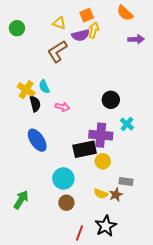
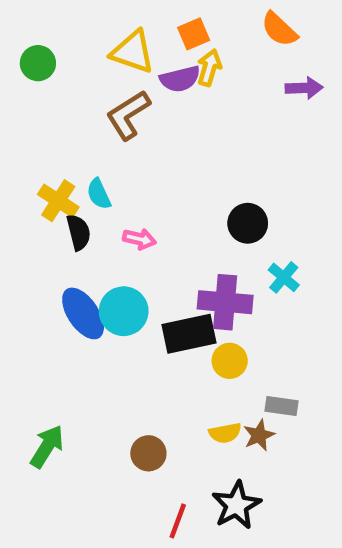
yellow triangle: (59, 23) -> (133, 52), size x1.5
cyan circle: (63, 178) -> (124, 311), moved
yellow semicircle: (101, 194) -> (225, 433), turned -32

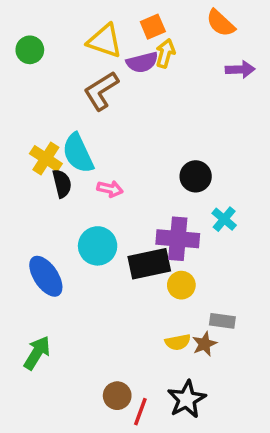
cyan semicircle: (99, 194) -> (78, 153), size x1.6
blue ellipse: (83, 313) -> (46, 276), moved
brown circle: (148, 453) -> (117, 396), moved

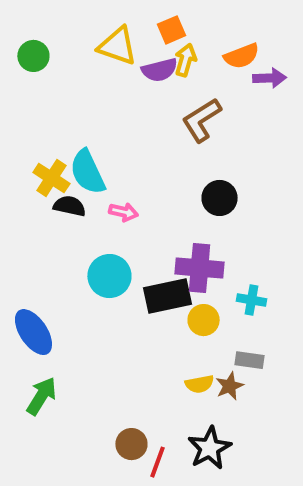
orange semicircle: (221, 23) -> (242, 56), moved, turned -64
brown L-shape: (101, 91) -> (202, 120), moved
black semicircle: (62, 184) -> (69, 206), turned -64
cyan cross: (224, 219) -> (252, 300), moved, turned -30
blue ellipse: (46, 276) -> (33, 332), moved

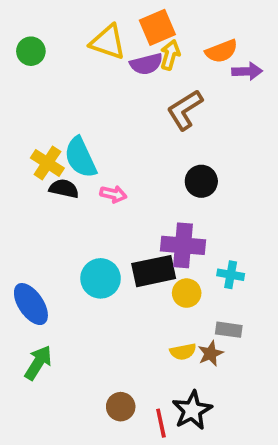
orange square: (172, 30) -> (157, 27), size x1.4
cyan circle: (109, 276) -> (101, 278), moved
red line: (158, 462) -> (161, 423), moved, turned -32

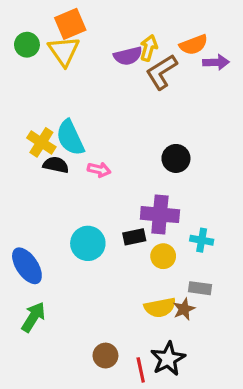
orange square: (157, 27) -> (70, 24), moved
yellow triangle: (108, 42) -> (64, 51), moved, turned 36
brown L-shape: (185, 110) -> (162, 72), moved
black rectangle: (154, 271) -> (134, 237), size x0.6
yellow semicircle: (183, 352) -> (160, 307), size x1.4

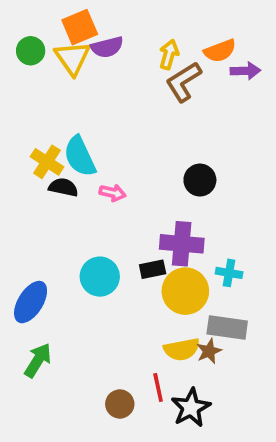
purple semicircle: (128, 56) -> (107, 47), moved
yellow circle: (163, 256) -> (185, 291), size x1.6
blue ellipse: (27, 266) -> (31, 302), turned 66
gray rectangle: (200, 288) -> (227, 328), size x1.5
red line: (141, 370) -> (158, 388), moved

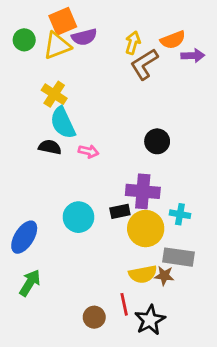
yellow triangle: (72, 58) -> (57, 46), turned 44
yellow cross: (47, 162) -> (54, 94), moved
brown star: (209, 351) -> (164, 276), turned 30

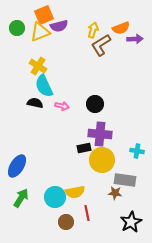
black circle: (157, 141) -> (95, 104), moved
cyan cross: (180, 214) -> (137, 151), moved
cyan circle: (78, 217) -> (55, 197), moved
yellow semicircle: (143, 274) -> (75, 192), moved
black star: (150, 320) -> (131, 222), moved

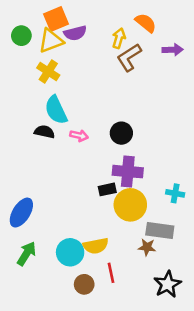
orange semicircle: (121, 28) -> (146, 23), moved, turned -120
yellow cross: (38, 66) -> (48, 72), moved

